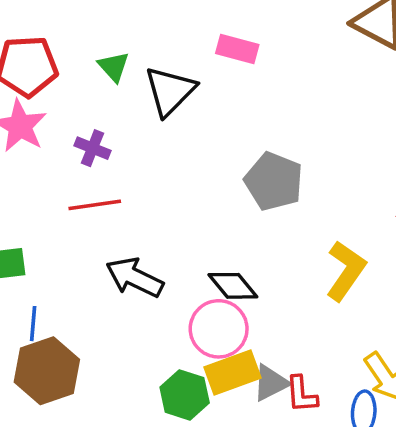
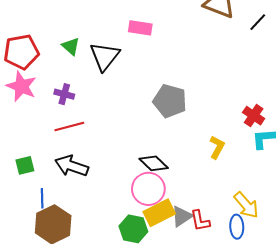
yellow L-shape: (346, 271) -> (217, 147), size x0.7
black arrow: (135, 277) -> (72, 166), moved

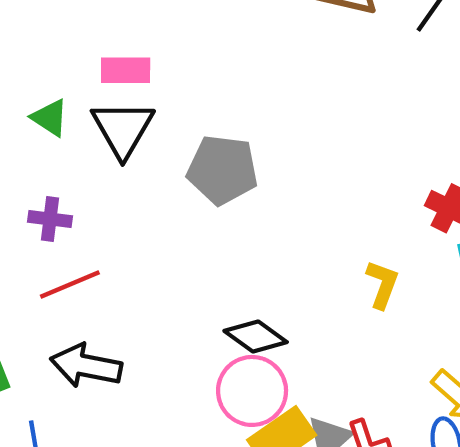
pink rectangle: (140, 28) -> (126, 70), moved
gray pentagon: (170, 101) -> (222, 170), moved

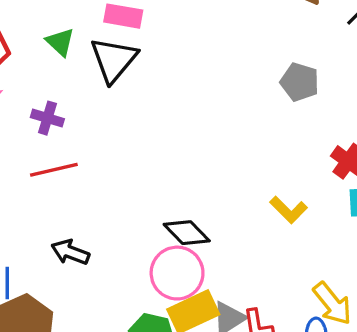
gray pentagon: (222, 170) -> (300, 82), moved, size x0.7
yellow L-shape: (382, 284) -> (289, 210), turned 105
black arrow: (86, 366) -> (70, 252), moved, size x0.7

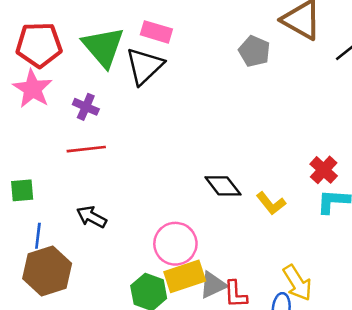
green triangle: (60, 42) -> (103, 47), size x1.8
gray pentagon: (300, 82) -> (254, 51), moved
black diamond: (187, 233) -> (223, 186), moved

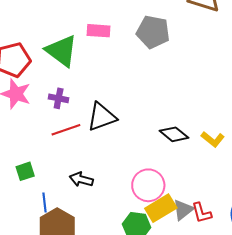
gray pentagon: (254, 51) -> (153, 32), moved, size x1.4
black triangle: (145, 66) -> (102, 117), moved, turned 36

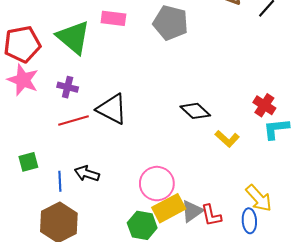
black triangle: (102, 117) -> (112, 109), turned 44
black diamond: (174, 134) -> (195, 111), moved
blue line: (45, 202) -> (60, 181), moved

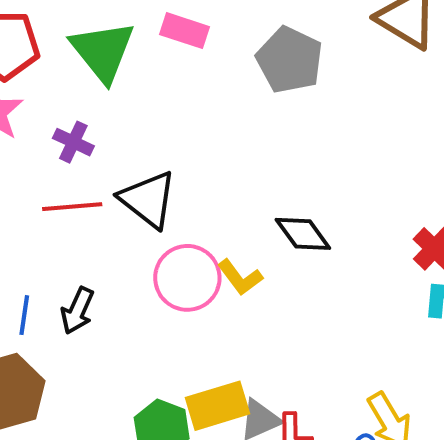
yellow L-shape: (227, 139) -> (240, 277), moved
black arrow: (87, 174) -> (77, 311), turned -95
pink circle: (157, 184) -> (187, 278), moved

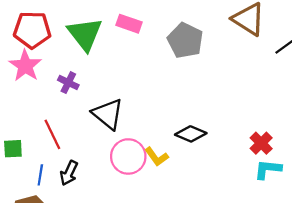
red line: (72, 207) -> (52, 134), moved, turned 68
black diamond: (303, 234) -> (191, 134), turned -32

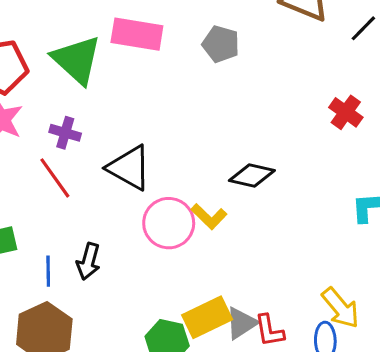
pink rectangle: (129, 24) -> (137, 34), size x1.4
gray pentagon: (185, 40) -> (221, 44), size x0.7
red line: (52, 134) -> (55, 178), moved
red cross: (261, 143) -> (346, 112), moved

